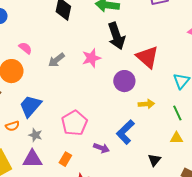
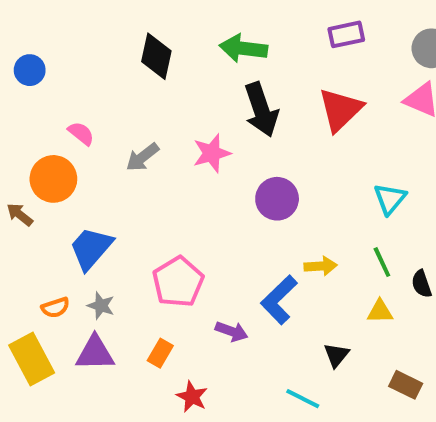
red triangle: (147, 57) -> (340, 110), moved, turned 35
yellow arrow: (146, 104) -> (321, 266), moved
orange semicircle: (12, 126) -> (55, 308), moved

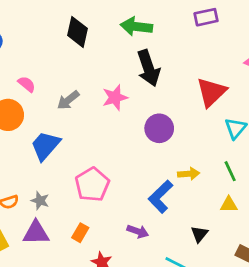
red triangle: (340, 110) -> (211, 92), moved
blue trapezoid: (91, 248) -> (45, 146), moved
purple arrow: (232, 331) -> (138, 231), moved

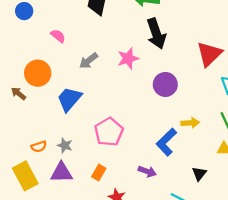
pink semicircle: (27, 84) -> (58, 36), moved

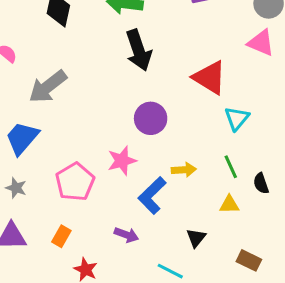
red triangle: (209, 54) -> (210, 78), turned -44
pink star: (128, 58) -> (122, 161), moved
gray arrow: (89, 61) -> (48, 87), size x1.5
gray star: (65, 145) -> (16, 188), moved

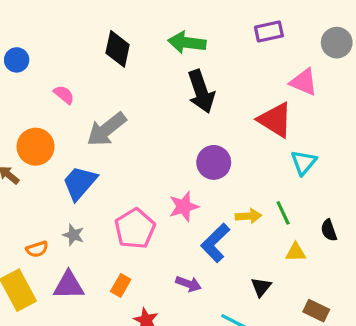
pink triangle: (261, 43) -> (304, 82), moved
green line: (231, 167) -> (283, 213), moved

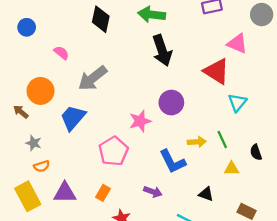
pink star: (184, 207) -> (140, 121), moved
gray star: (73, 235) -> (34, 143), moved
blue L-shape: (215, 243) -> (173, 162), turned -72
black triangle: (261, 287) -> (206, 194), turned -49

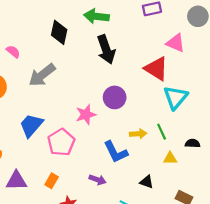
black diamond: (101, 19) -> (59, 32), moved
cyan triangle: (237, 103) -> (175, 97), size x1.4
blue trapezoid: (73, 118) -> (31, 125), moved
black semicircle: (256, 152) -> (193, 143), turned 112

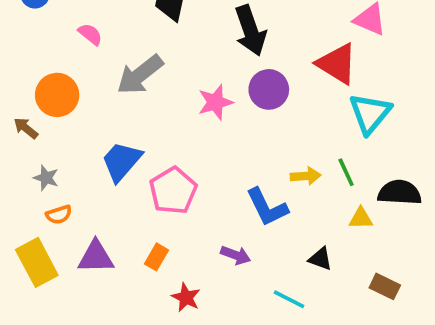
purple circle: (115, 97) -> (269, 89), moved
pink star: (86, 115) -> (215, 102), moved
black semicircle: (193, 143) -> (399, 193), size x1.6

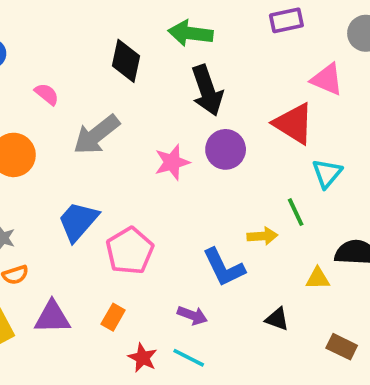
cyan triangle: (370, 113) -> (327, 173), size x0.7
green line: (346, 172) -> (296, 212), moved
cyan line: (289, 299) -> (189, 358), moved

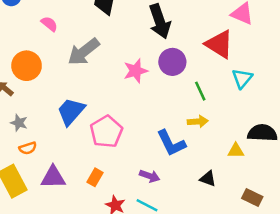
green line: (296, 212) -> (200, 91), moved

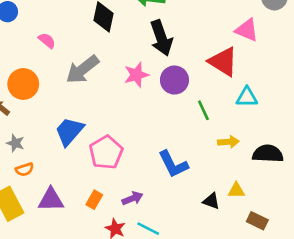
pink star: (136, 71) -> (136, 75), moved
cyan triangle: (242, 78) -> (247, 97), turned 50
yellow arrow: (198, 122) -> (228, 142), moved
yellow triangle: (236, 151) -> (236, 191), moved
purple arrow: (150, 176) -> (132, 198), moved, turned -42

